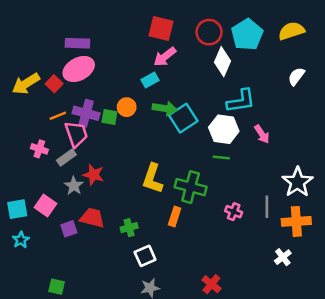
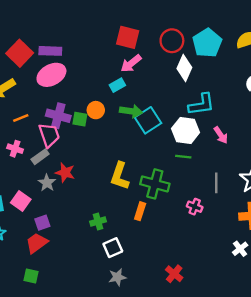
red square: (54, 84) -> (20, 53), moved, size x1.6
orange line: (58, 116) -> (21, 118), moved
gray line: (267, 207) -> (216, 183), moved
red trapezoid: (92, 218) -> (37, 243), moved, turned -50

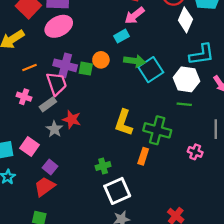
purple square: (42, 223) -> (50, 167), turned -32
white square: (113, 248) -> (117, 191), size x1.4

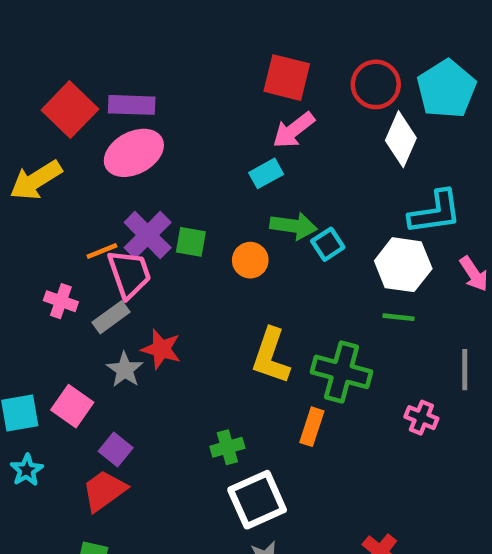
orange circle: (101, 60) -> (250, 260), moved
purple cross: (65, 65) -> (148, 235), turned 30
orange line: (29, 67) -> (102, 251), moved
cyan square: (151, 70) -> (328, 244), size x0.6

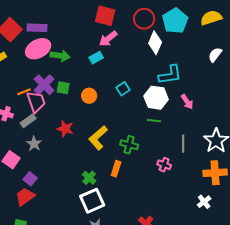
green arrow: (294, 226) -> (60, 56), moved
red star: (161, 349) -> (65, 129), moved
yellow L-shape: (271, 356) -> (98, 138), turned 30
green cross: (342, 372) -> (129, 145), size x0.7
green cross: (227, 447) -> (89, 178), moved, turned -32

